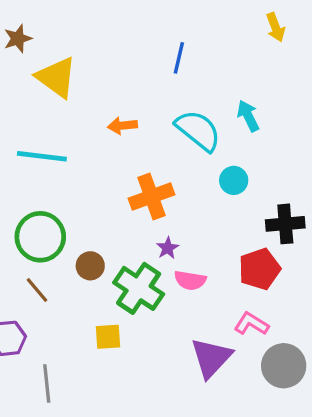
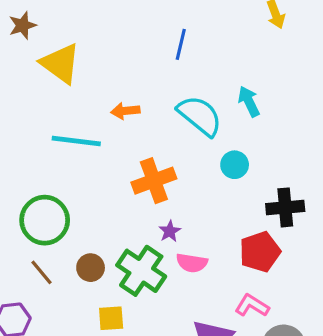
cyan line: (42, 156) -> (76, 141), moved
brown circle: (90, 266) -> (91, 268), moved

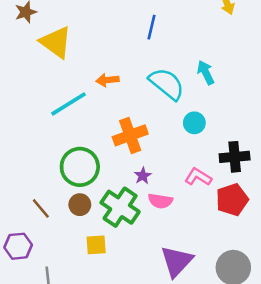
cyan line: (76, 141) -> (68, 104), turned -39
green circle: (45, 220) -> (80, 167), moved
red pentagon: (260, 252) -> (232, 200), moved
pink L-shape: (252, 306) -> (198, 177), moved

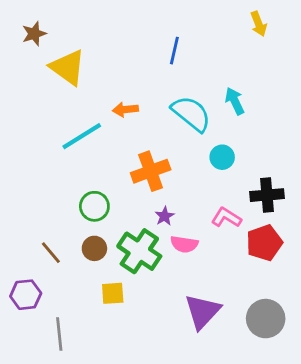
green circle: (80, 167) -> (94, 206), size x0.7

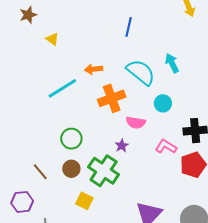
yellow triangle: (68, 67) -> (52, 39), size x0.5
orange cross: (151, 171) -> (112, 98), moved
pink semicircle: (184, 244) -> (136, 122), moved
yellow square: (113, 293) -> (84, 201), turned 30

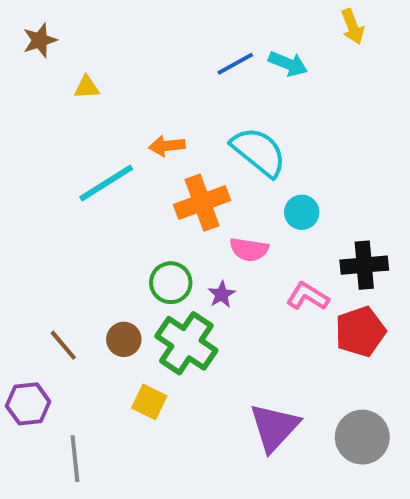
blue line: (129, 27) -> (235, 64), turned 48
yellow triangle: (52, 39) -> (87, 87), turned -40
cyan arrow: (172, 63) -> (288, 64), moved, turned 138
green circle: (71, 139) -> (171, 283), moved

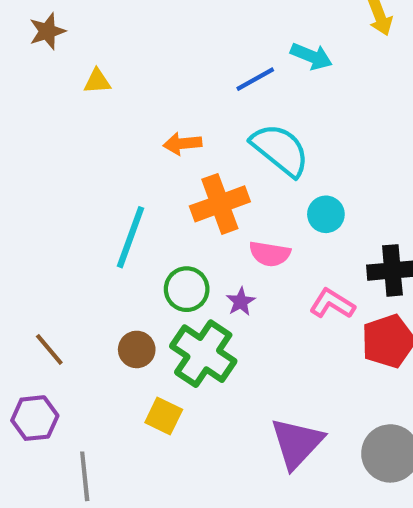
blue line: (235, 64) -> (255, 79), moved
cyan line: (106, 183) -> (130, 237), moved, turned -38
brown line: (63, 345) -> (49, 349), moved

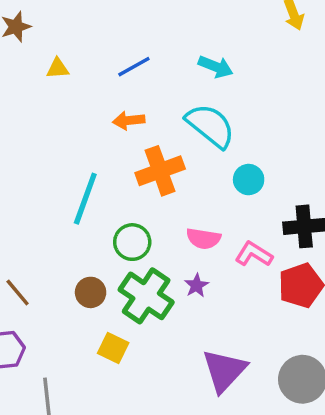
cyan arrow: (311, 56) -> (216, 67), moved
blue line: (255, 79) -> (134, 67), moved
pink semicircle: (270, 254) -> (203, 239), moved
purple star: (241, 302) -> (196, 285), moved

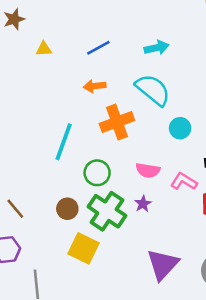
cyan arrow: (216, 67) -> (157, 48), turned -35
yellow square: (113, 348) -> (83, 248), size x1.4

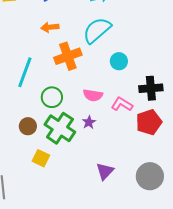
cyan semicircle: (153, 90) -> (97, 30), turned -80
yellow square: (83, 248) -> (41, 158), size x0.7
purple triangle: (163, 264) -> (105, 171), size x0.7

